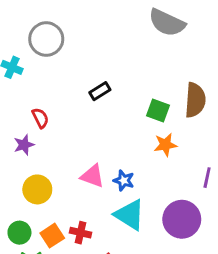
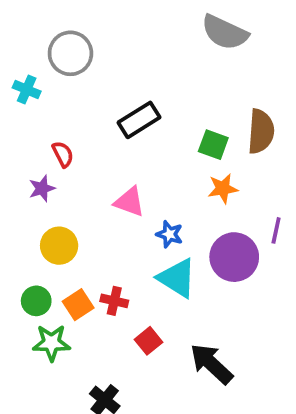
black rectangle: (100, 91) -> (139, 120), size x1.5
pink triangle: (92, 176) -> (129, 202), moved
purple circle: (182, 219) -> (234, 257), moved

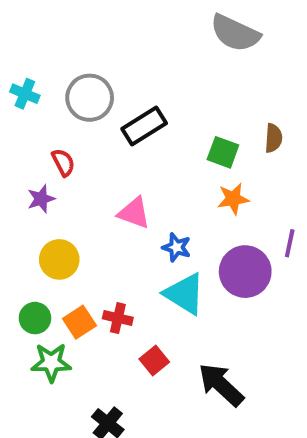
gray circle: (70, 53) -> (90, 98), moved
brown semicircle: (261, 131) -> (274, 138), size x0.6

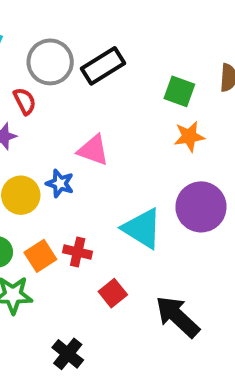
gray circle: (90, 98) -> (50, 62), moved
blue star: (176, 247) -> (60, 183), moved

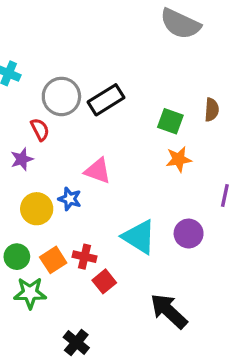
purple circle: (201, 207) -> (189, 234), moved, size x0.7
red square: (113, 293) -> (104, 281), moved

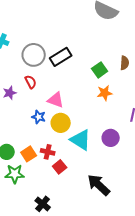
green square: (170, 121) -> (100, 70), turned 35
red semicircle: (40, 129) -> (31, 82), moved
yellow circle: (37, 209) -> (61, 123), moved

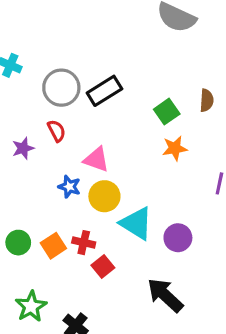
purple circle: (111, 138) -> (178, 238), moved
green star: (15, 174) -> (31, 306), moved, turned -30

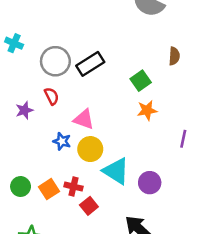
brown semicircle: (207, 100) -> (174, 56), moved

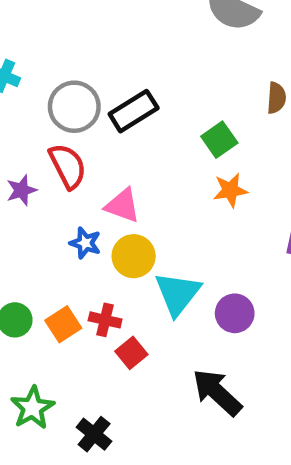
red semicircle: (52, 96) -> (68, 166), size x1.5
cyan triangle: (116, 171) -> (178, 294), turned 36

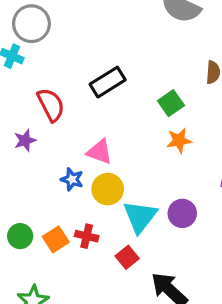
gray circle: (74, 107) -> (31, 24), moved
red semicircle: (68, 166) -> (51, 105), moved
purple circle: (235, 313) -> (182, 213), moved
red square: (131, 353) -> (127, 257), moved

